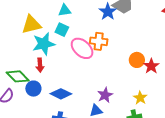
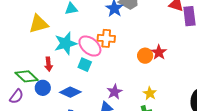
cyan square: (62, 30) -> (85, 65), moved
cyan star: (44, 44) -> (66, 43), moved
red star: (151, 66) -> (159, 52), moved

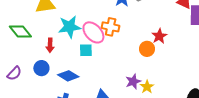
red star: (159, 52) -> (159, 36), moved
cyan square: (85, 65) -> (86, 50), turned -32
green diamond: (27, 76) -> (20, 32), moved
purple star: (114, 92) -> (133, 82), moved

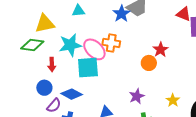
green diamond: (20, 32) -> (32, 45), moved, turned -40
cyan square: (86, 50) -> (88, 68), size x1.6
purple semicircle: (14, 73) -> (54, 105), moved
yellow star: (147, 87) -> (173, 100), moved

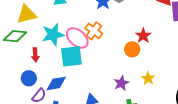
orange cross: (111, 43) -> (94, 31), turned 30
blue diamond: (72, 94) -> (56, 83), turned -35
yellow star: (173, 100) -> (148, 78), moved

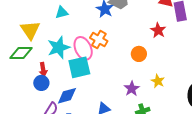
yellow triangle: (27, 14) -> (30, 30), turned -45
red star: (143, 36) -> (158, 30), moved
pink ellipse: (77, 38) -> (83, 48), turned 30
blue circle: (29, 78) -> (41, 83), moved

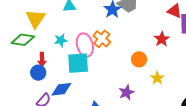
cyan star: (59, 48) -> (61, 40), size x0.6
yellow star: (158, 81) -> (157, 78), moved

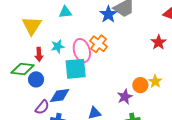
green diamond: (23, 40) -> (23, 69), moved
orange circle: (139, 59) -> (140, 85), moved
red arrow: (42, 60) -> (39, 54), moved

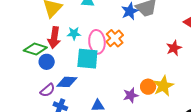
red arrow: (39, 54) -> (54, 38), size x1.5
yellow star: (155, 81) -> (163, 86), size x1.5

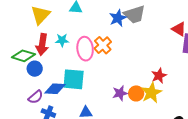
red star: (174, 48) -> (159, 76), moved
cyan square: (87, 59) -> (74, 79), moved
purple star: (131, 95) -> (120, 93), moved

